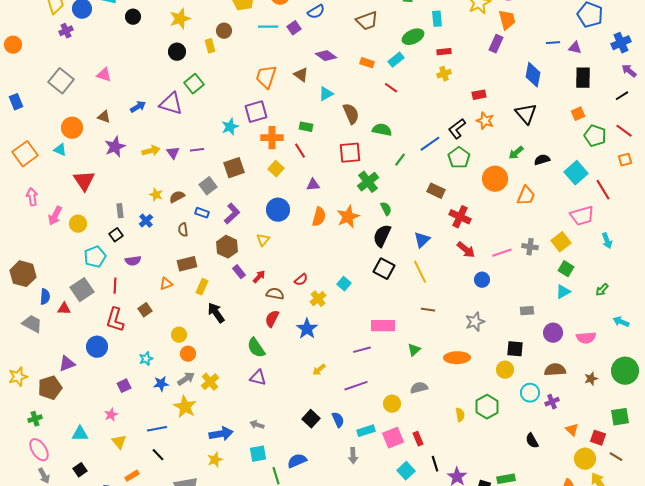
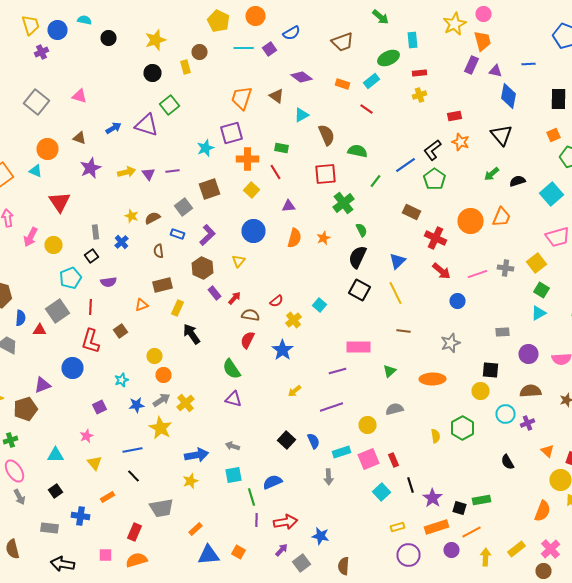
purple triangle: (575, 48) -> (496, 71), moved
orange circle: (495, 179) -> (470, 221), moved
orange star: (348, 217) -> (324, 238), size x0.6

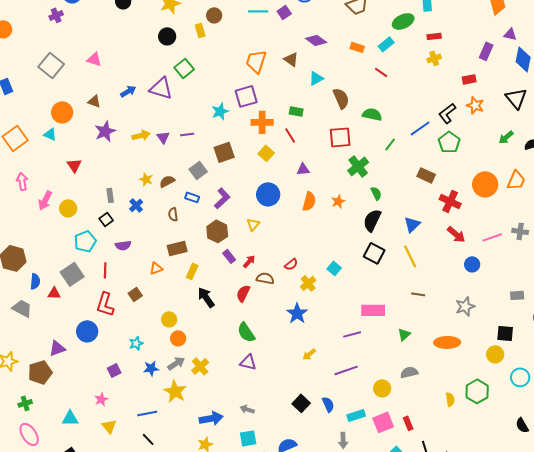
purple rectangle: (472, 65) -> (486, 51), moved
red triangle: (60, 202) -> (74, 165), size x0.7
red semicircle: (248, 340) -> (243, 293), moved

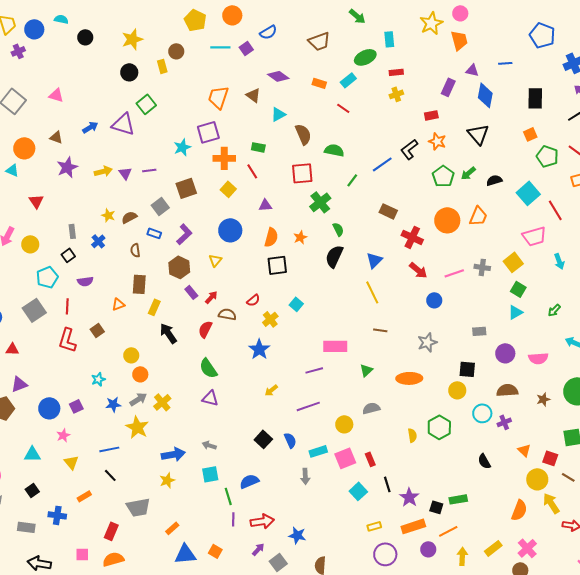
green pentagon: (449, 142) -> (443, 176), moved
brown rectangle: (177, 248) -> (139, 284), turned -72
black square: (374, 253) -> (277, 265), moved, turned -35
red triangle: (54, 293) -> (12, 349), moved
blue circle: (87, 331) -> (49, 408), moved

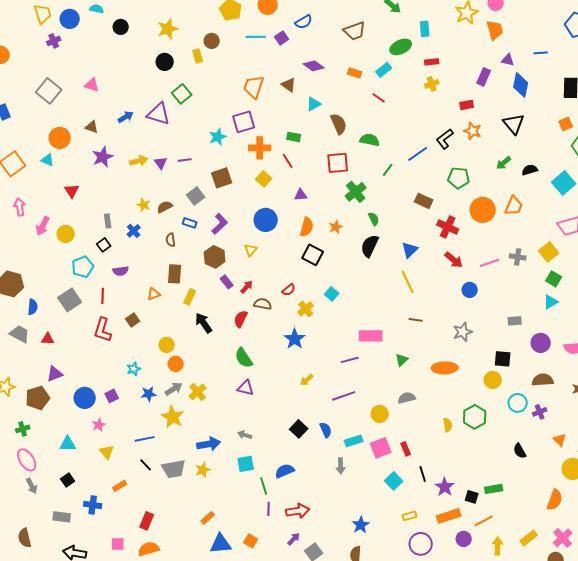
green pentagon: (443, 176) -> (459, 178), moved, turned -30
black square: (277, 265) -> (313, 255), turned 35
gray trapezoid: (138, 507) -> (174, 469), moved
blue star: (297, 535) -> (361, 525), moved, turned 30

